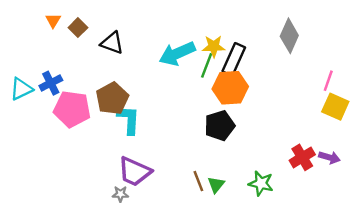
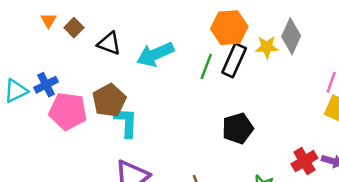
yellow star: (214, 46) -> (267, 47), moved
cyan arrow: (177, 54) -> (155, 54), moved
orange hexagon: (230, 88) -> (229, 28), moved
black pentagon: (220, 126) -> (238, 128), moved

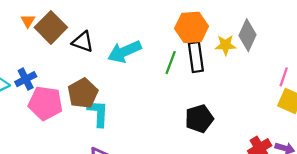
brown square: (74, 28) -> (51, 27), size x1.8
black rectangle: (234, 60) -> (196, 57), turned -32

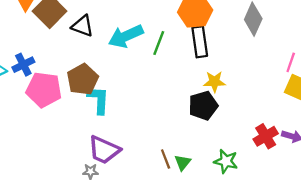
yellow star: (226, 45) -> (214, 82), moved
green line: (171, 63) -> (159, 43), moved

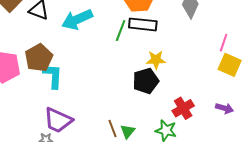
black rectangle: (200, 42) -> (143, 24), turned -76
green line: (159, 43) -> (121, 31), moved
red cross: (266, 136) -> (183, 108), moved

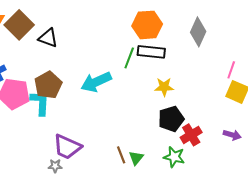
cyan arrow: (77, 19) -> (96, 82), moved
cyan L-shape: (53, 76) -> (40, 103), moved
black pentagon: (146, 81) -> (171, 119), moved

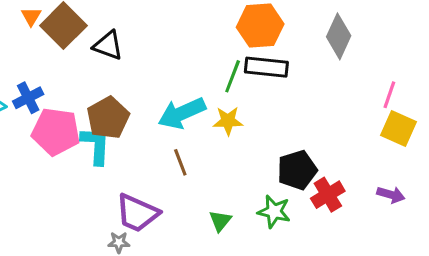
yellow star: (164, 87) -> (228, 121), moved
brown line: (121, 155) -> (180, 162), moved
green star: (174, 157) -> (274, 212), moved
green triangle: (136, 158) -> (220, 221), moved

